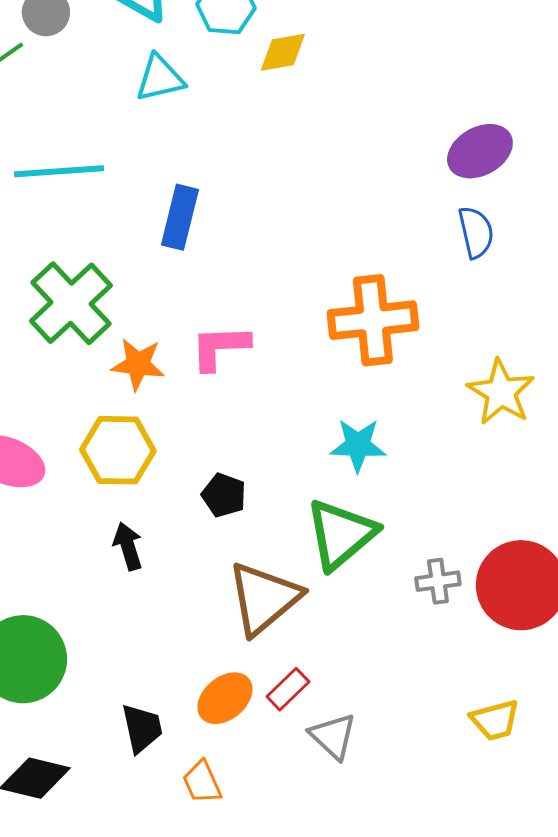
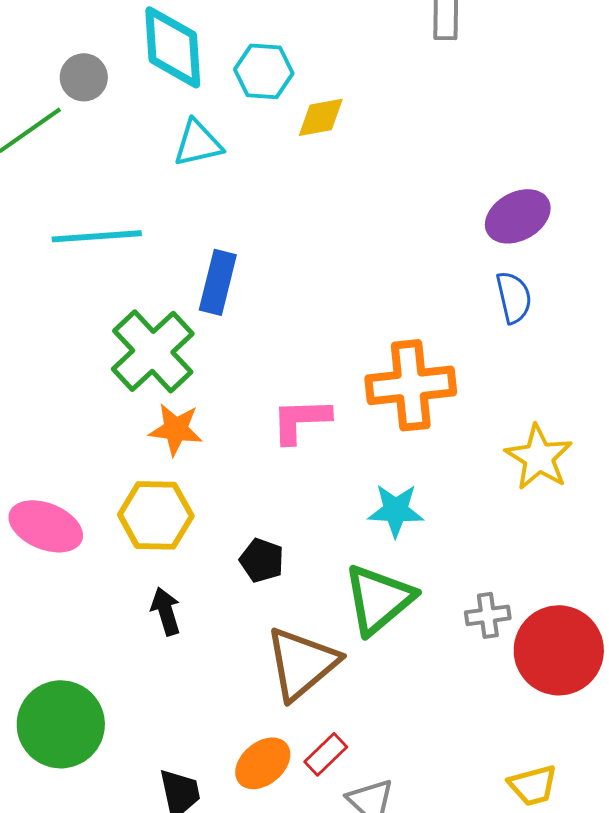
green cross: (71, 303) -> (153, 351), moved
pink L-shape: (220, 347) -> (301, 420), moved
gray cross: (438, 581) -> (488, 615), moved

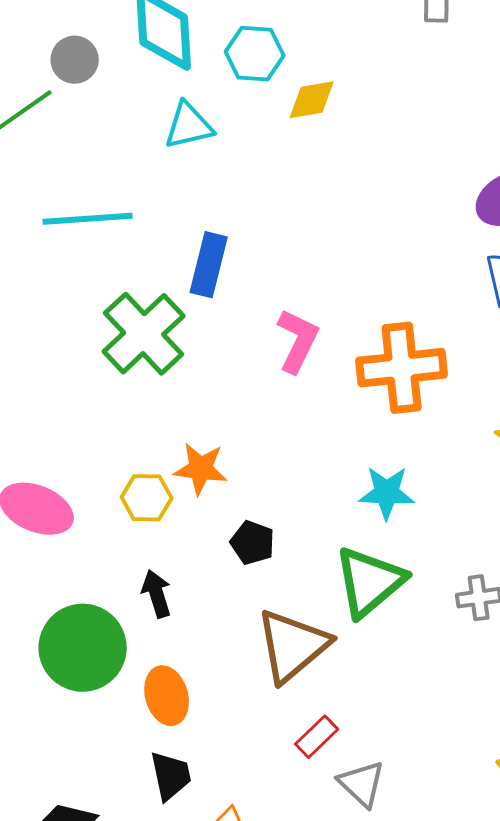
pink L-shape: (301, 420) -> (298, 341), moved, turned 118
orange star: (176, 429) -> (201, 469), moved
yellow hexagon: (156, 515) -> (147, 498), size x0.7
green circle: (61, 724) -> (83, 648), moved
orange ellipse: (263, 763) -> (167, 696), moved, turned -66

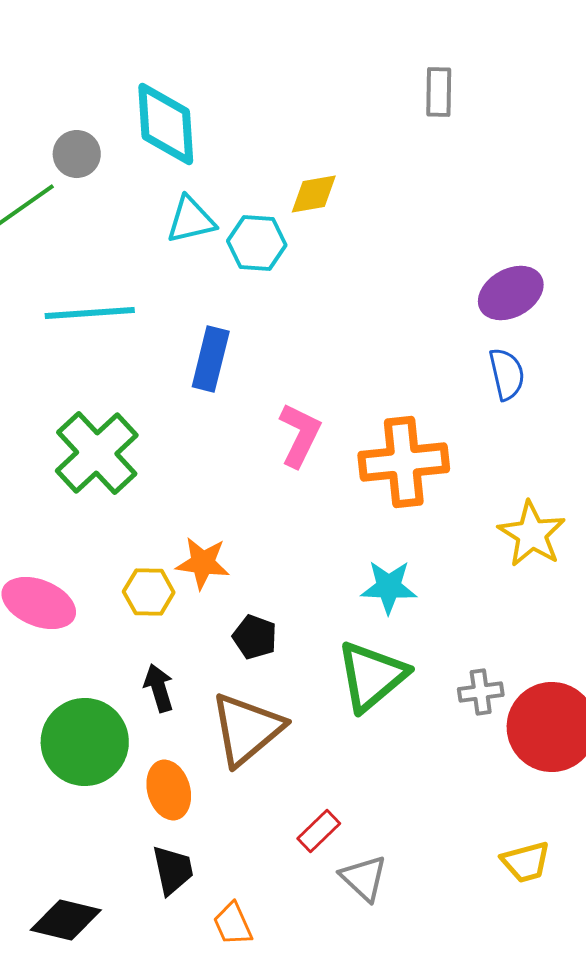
cyan hexagon: (255, 54) -> (257, 243), moved
green cross: (144, 334) -> (97, 453), moved
brown triangle: (293, 646) -> (247, 729), moved

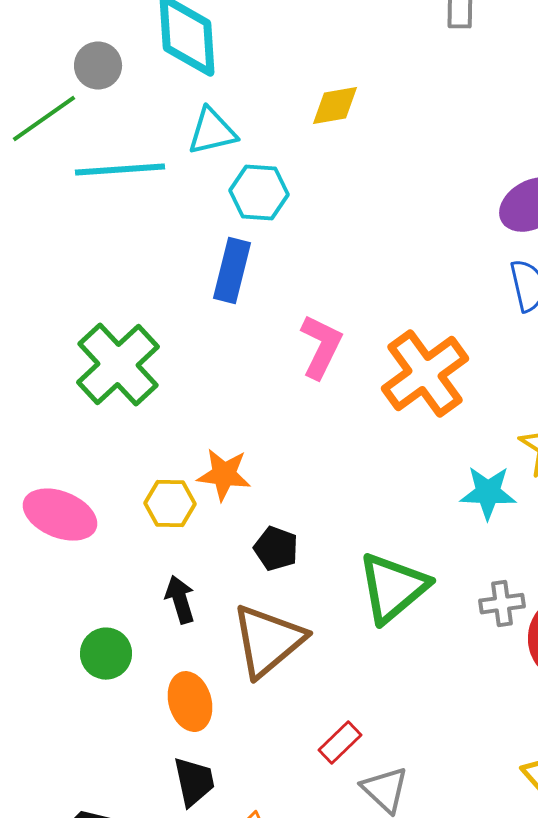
cyan hexagon: (257, 243) -> (259, 193), moved
cyan line: (90, 313) -> (120, 170), moved
orange cross: (404, 462) -> (425, 374), turned -30
cyan star: (389, 587) -> (488, 493), moved
green circle: (85, 742) -> (106, 654), size x0.6

